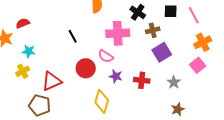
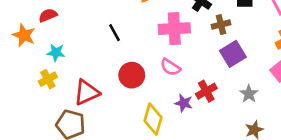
pink semicircle: (106, 56) -> (170, 67), moved
purple star: (116, 76) -> (184, 103), moved
red cross: (142, 80) -> (206, 91), turned -35

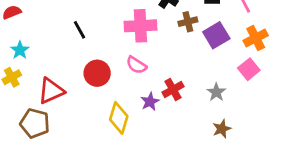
cyan star: (56, 53) -> (20, 50), turned 30
purple square: (233, 54) -> (216, 35), moved
purple star: (184, 103) -> (150, 102), turned 30

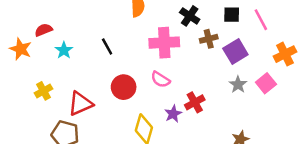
orange cross: (256, 38) -> (285, 54), moved
cyan star: (20, 50) -> (64, 50), moved
gray star: (216, 92) -> (238, 85), moved

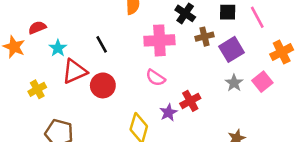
red circle: (124, 87) -> (103, 85), moved
red triangle: (80, 104) -> (75, 71), moved

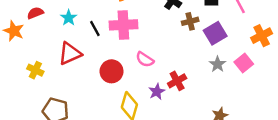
pink cross: (159, 40) -> (123, 25), moved
cyan star: (58, 48) -> (69, 18), moved
red circle: (103, 85) -> (112, 71), moved
yellow cross: (37, 89) -> (35, 70), turned -35

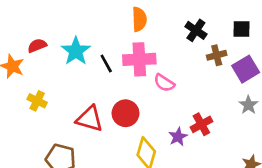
cyan star: (69, 18) -> (76, 51), size x1.5
red triangle: (70, 53) -> (90, 119), moved, turned 40
pink semicircle: (145, 59) -> (164, 83), moved
yellow cross: (35, 70) -> (37, 101), moved

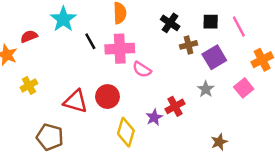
cyan star: (76, 51) -> (63, 19), moved
black line: (106, 64) -> (90, 41), moved
yellow cross: (37, 101) -> (29, 85), turned 35
gray star: (248, 105) -> (206, 89), moved

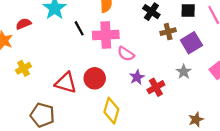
purple star: (154, 117) -> (137, 77), moved

